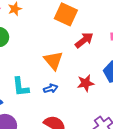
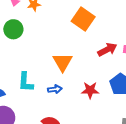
red arrow: (84, 40) -> (107, 50), moved

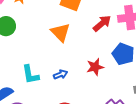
orange triangle: (63, 62) -> (61, 32), moved

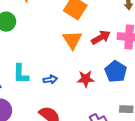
orange triangle: (61, 32) -> (72, 40), moved

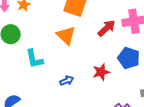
orange triangle: (72, 40) -> (66, 35), moved
cyan L-shape: (21, 74) -> (34, 59), moved

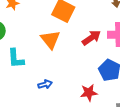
red star: (101, 72) -> (89, 93), moved

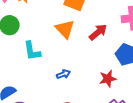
red arrow: (91, 38) -> (98, 32), moved

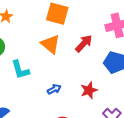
red star: (108, 79) -> (89, 90), moved

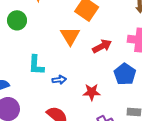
cyan L-shape: (20, 70) -> (36, 65), moved

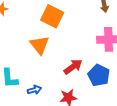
red arrow: (102, 46) -> (73, 67), moved

